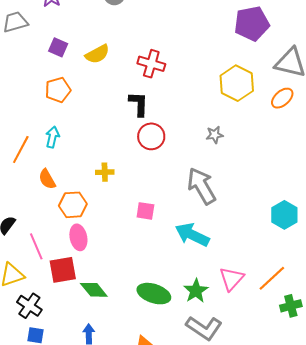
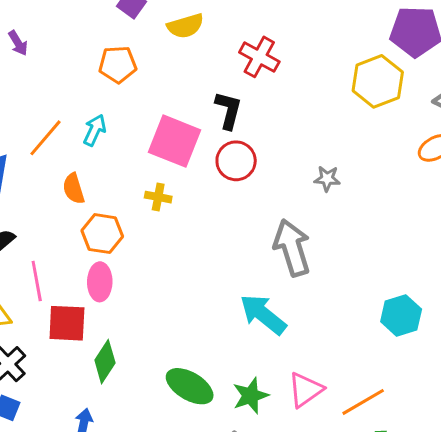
yellow hexagon: (237, 83) -> (378, 81), moved
pink square: (145, 211) -> (174, 141), moved, size x1.8
green diamond: (94, 290) -> (105, 362), turned 60

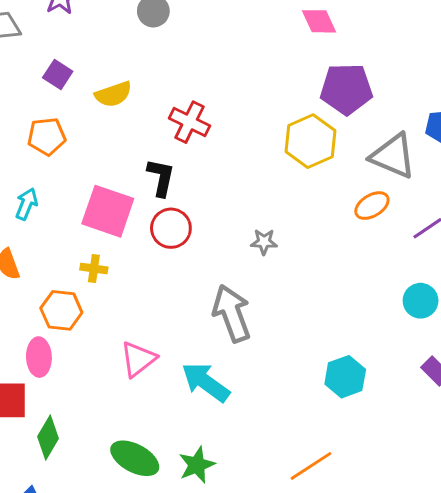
orange hexagon: (102, 234) -> (61, 310), moved
pink triangle: (305, 390) -> (138, 359), moved

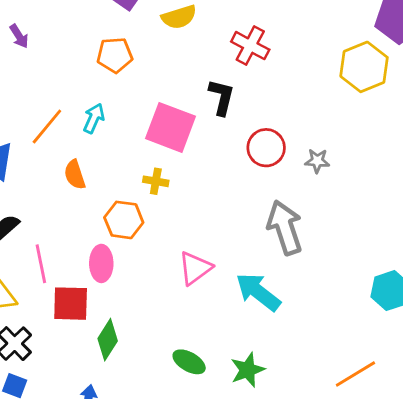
red circle: (171, 228) -> (266, 148), moved
green ellipse: (135, 458) -> (189, 362), size x0.7

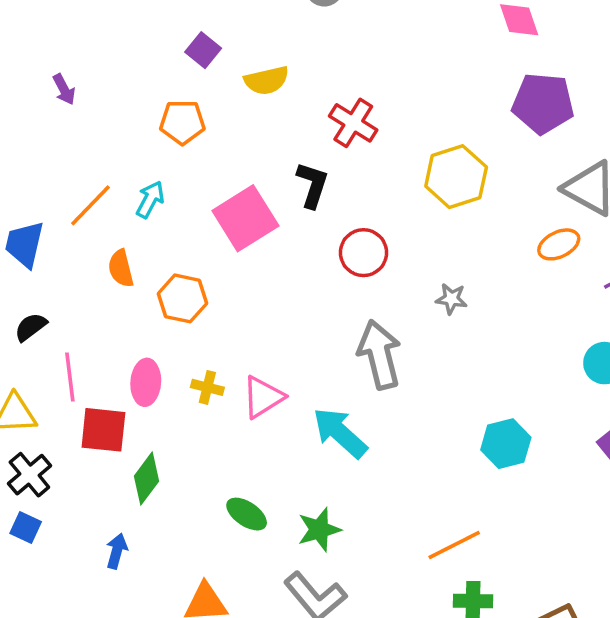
yellow hexagon: (364, 67) -> (456, 177), moved
pink square: (170, 127) -> (245, 218), turned 33
gray star: (317, 161) -> (451, 299), moved
yellow cross: (156, 181) -> (207, 387), moved
orange hexagon: (124, 220) -> (182, 298), moved

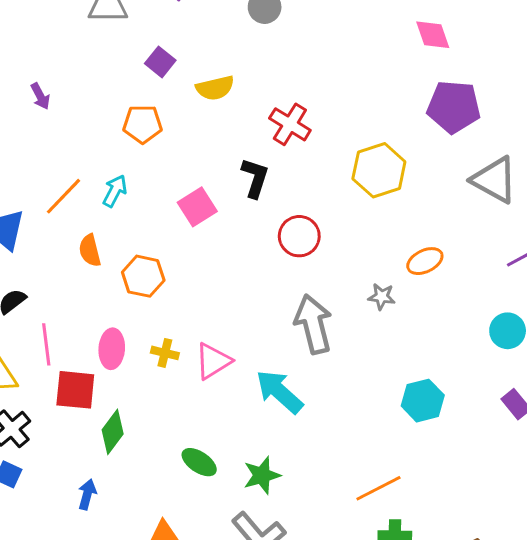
pink square: (245, 218) -> (197, 207), size x0.7
orange ellipse: (559, 244) -> (425, 261), moved
gray star: (451, 299) -> (382, 297), moved

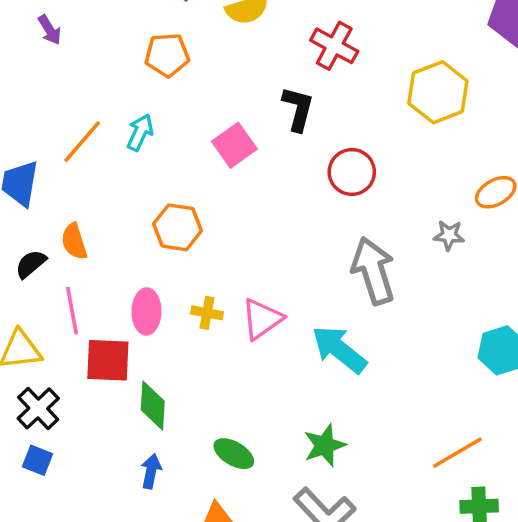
orange semicircle: (90, 250) -> (74, 241), moved
green diamond: (113, 432) -> (153, 406), turned -30
green ellipse: (199, 462) -> (234, 454), moved
blue arrow: (87, 494) -> (151, 471), moved

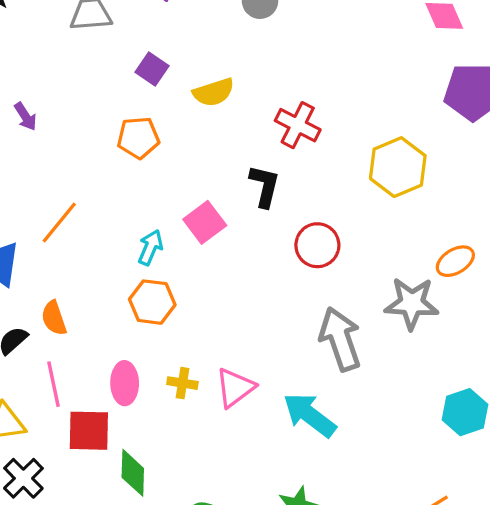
cyan arrow: (140, 132) -> (150, 247), moved
gray star: (449, 235) -> (412, 303), size x1.8

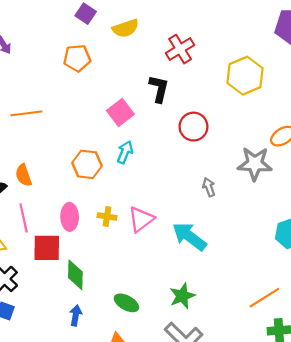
red cross: (298, 125) -> (180, 49), turned 32
orange line: (59, 222) -> (26, 113), turned 44
cyan arrow: (150, 247) -> (125, 152), moved
gray arrow: (340, 339) -> (209, 187), size x0.5

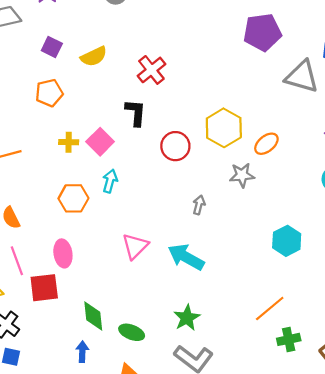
yellow hexagon: (245, 76) -> (224, 128), moved
gray star: (255, 164) -> (242, 175), size x0.7
gray arrow: (209, 187) -> (199, 205), turned 42
yellow cross: (107, 217) -> (69, 142), moved
green diamond: (75, 275) -> (93, 316), moved

